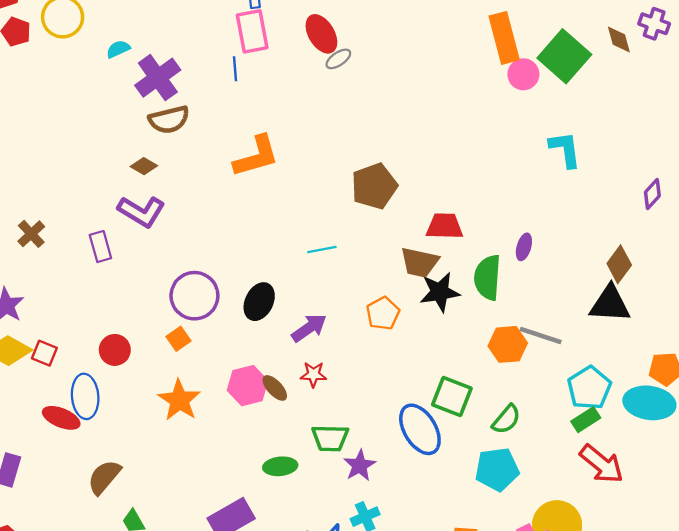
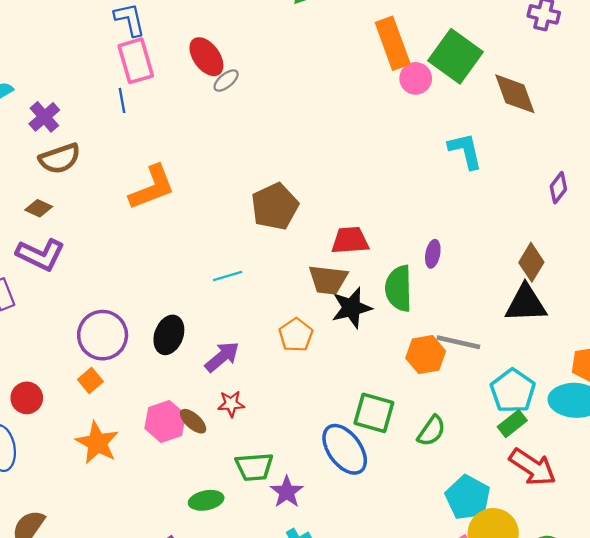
brown diamond: (619, 39) -> (515, 94), moved, size x1.6
purple cross: (158, 78) -> (44, 117), size x0.7
cyan pentagon: (497, 469) -> (468, 497), moved, turned -30

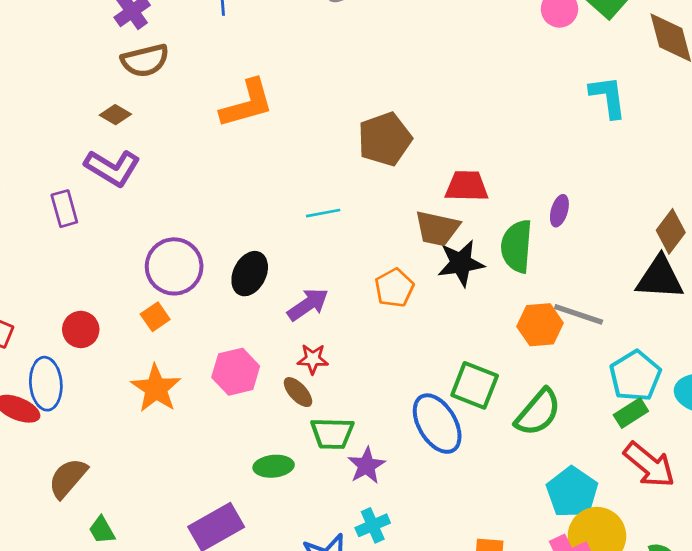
brown ellipse: (193, 421) -> (298, 392), moved
green semicircle: (431, 431) -> (538, 412), size x1.4

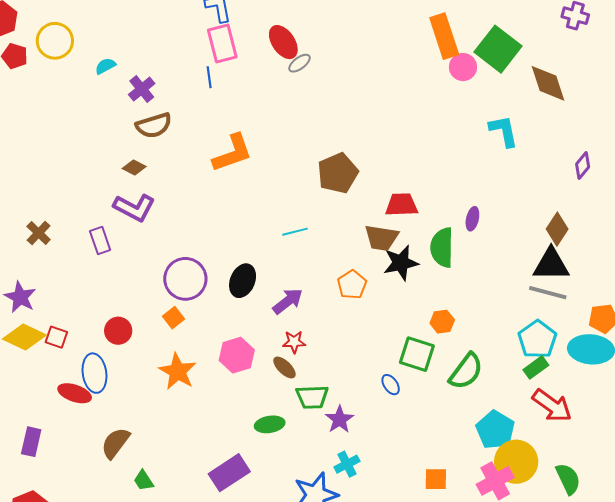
gray line: (579, 314) -> (548, 293), moved
orange hexagon: (540, 325) -> (442, 322), moved, size x0.7
blue ellipse: (437, 424) -> (391, 385), size x0.5

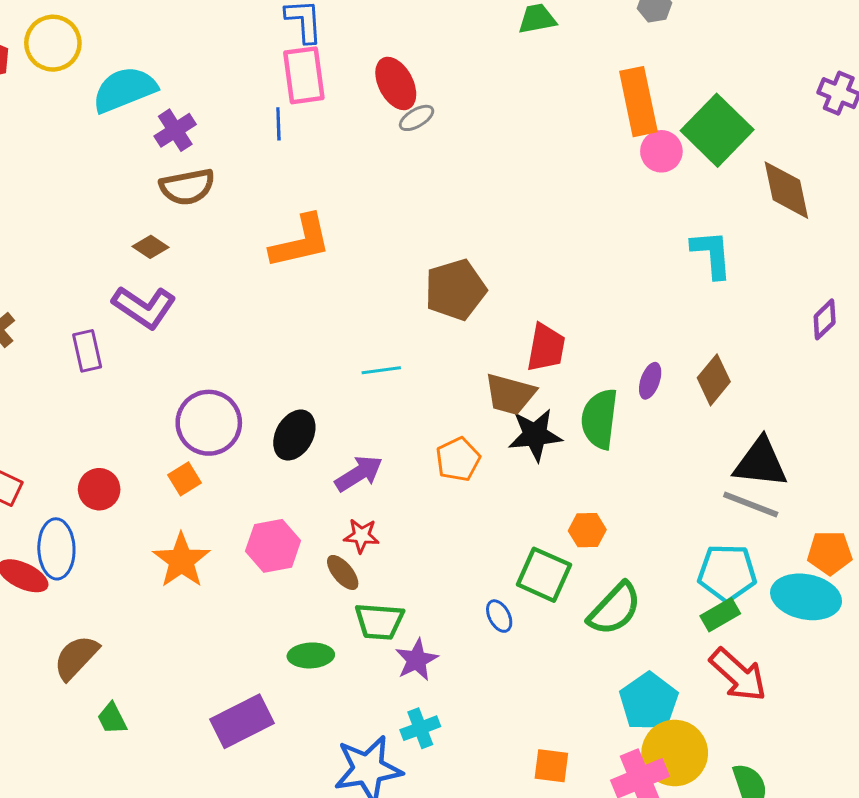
cyan semicircle: (105, 66) -> (124, 90), size x2.0
red trapezoid: (402, 205) -> (546, 348), turned 96
brown diamond: (557, 229) -> (714, 380), moved
cyan pentagon: (537, 339) -> (727, 573), turned 30

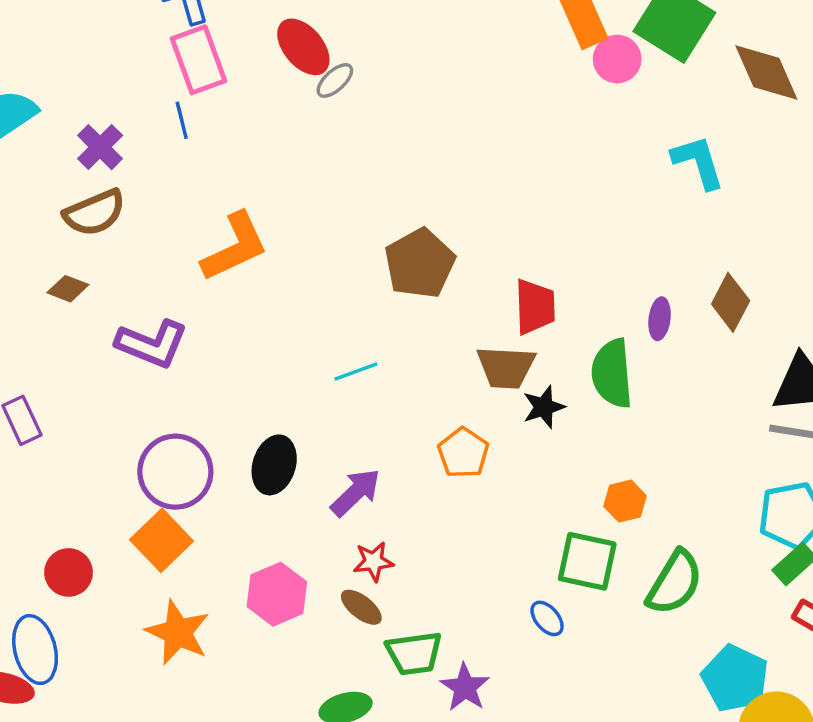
purple cross: (175, 130) -> (100, 147), moved
purple L-shape: (144, 307) -> (152, 344), moved
black star: (535, 435) -> (544, 407), size x0.7
orange square: (184, 479) -> (162, 540), size x1.6

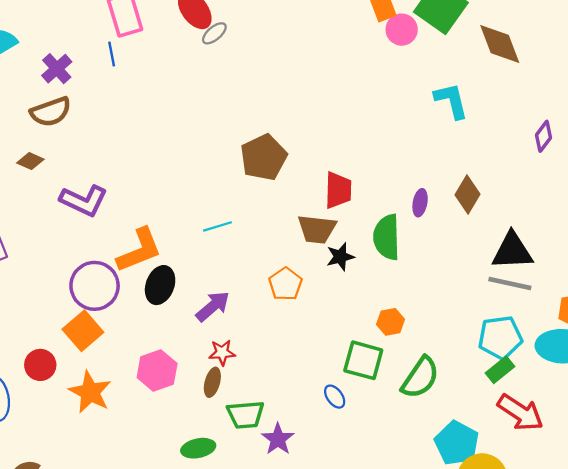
orange L-shape: (235, 247) -> (139, 250), moved
red circle: (69, 572) -> (40, 365), moved
brown ellipse: (361, 607) -> (212, 382), turned 64

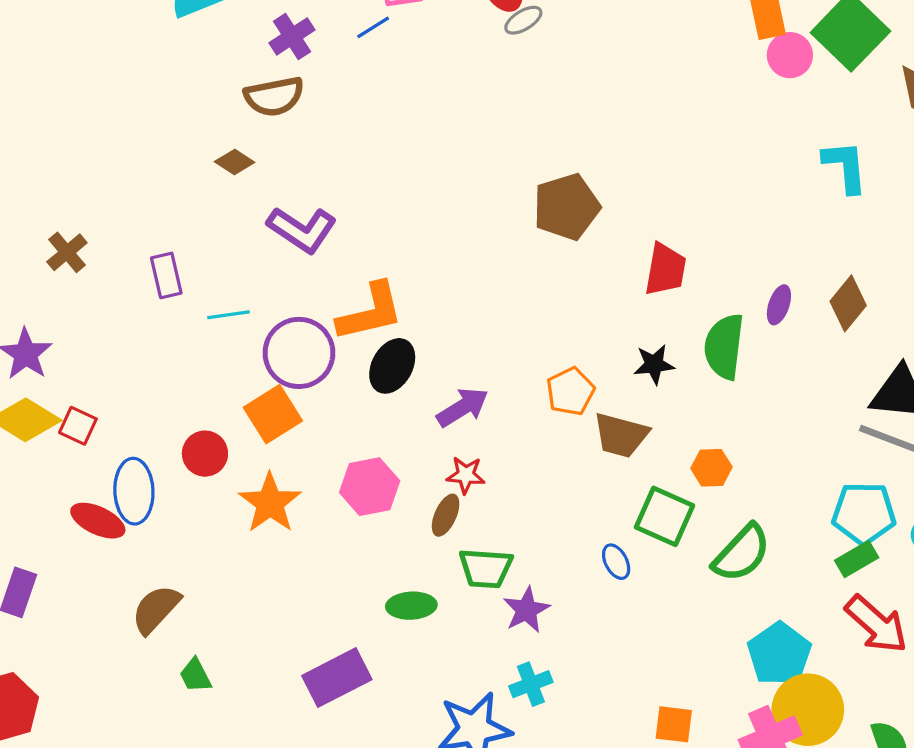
blue line: (112, 54) -> (373, 27), turned 60
cyan line: (218, 226) -> (228, 315), moved
brown trapezoid: (317, 229) -> (621, 435), moved

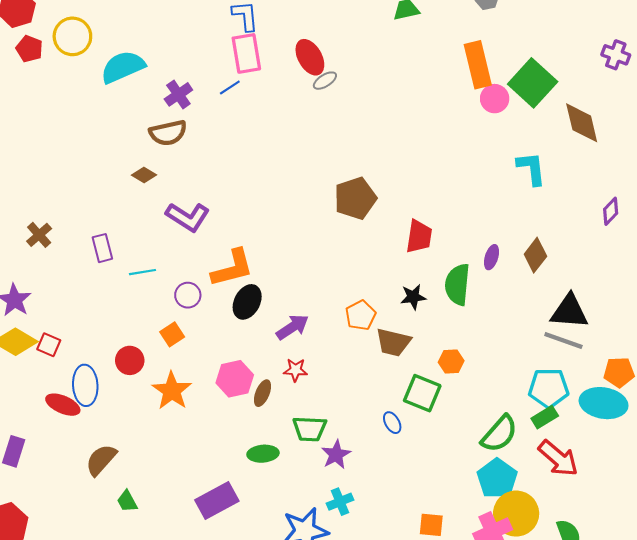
purple circle: (299, 353) -> (188, 295), size x0.6
orange square: (273, 414) -> (172, 334), size x0.7
brown ellipse: (446, 515) -> (262, 393), moved
green semicircle: (742, 553) -> (499, 434), moved

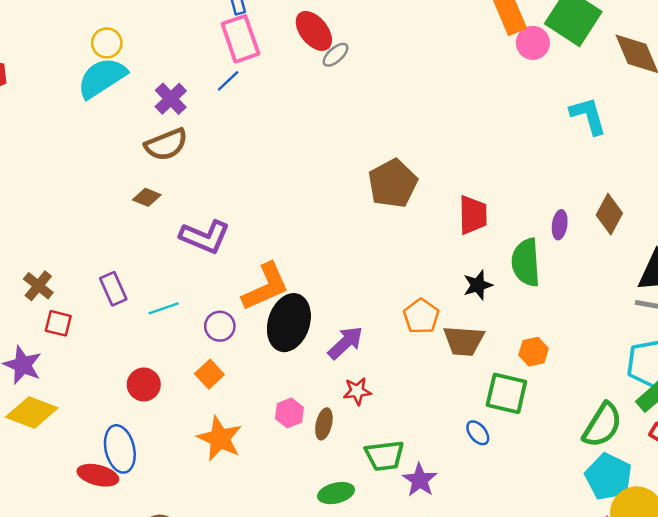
yellow circle: (72, 36) -> (107, 43), moved, size x0.7
black ellipse: (247, 302) -> (289, 323), size x1.4
red square: (49, 345) -> (58, 323), moved
red circle: (130, 360) -> (144, 385), moved
pink hexagon: (235, 379) -> (289, 413), size x0.7

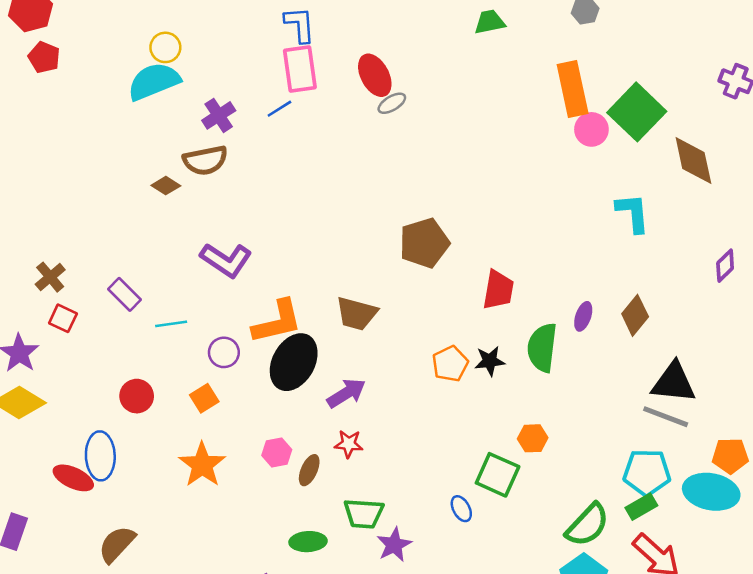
brown diamond: (147, 197) -> (166, 186), moved
purple rectangle: (113, 289) -> (125, 294), turned -32
orange pentagon: (421, 316) -> (450, 364), moved
brown trapezoid: (464, 341) -> (357, 314), moved

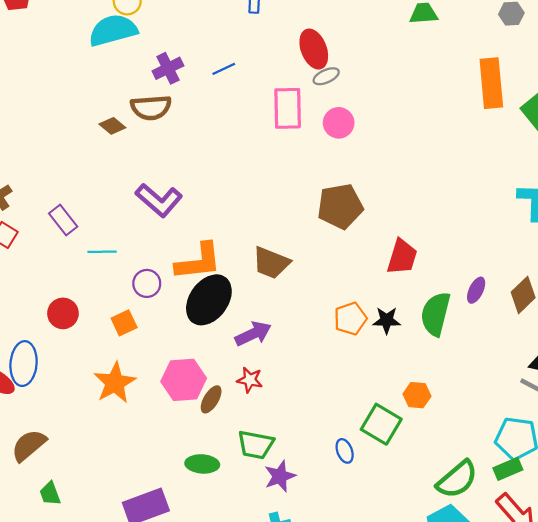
pink rectangle: (300, 69) -> (288, 108), moved
pink circle: (591, 129) -> (339, 123), moved
pink hexagon: (277, 452) -> (184, 380), size x1.6

